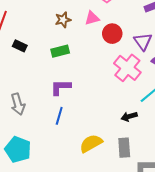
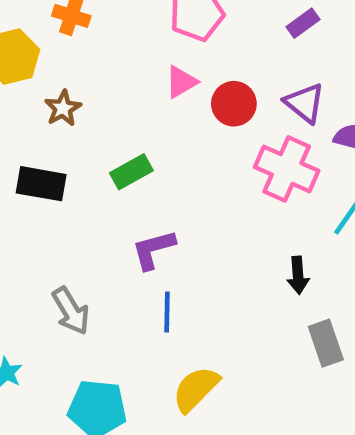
brown star: (63, 20) -> (63, 108), moved
black rectangle: (20, 46) -> (41, 184), size x1.5
black arrow: (129, 116) -> (298, 275), moved, turned -63
yellow semicircle: (91, 143) -> (196, 389), moved

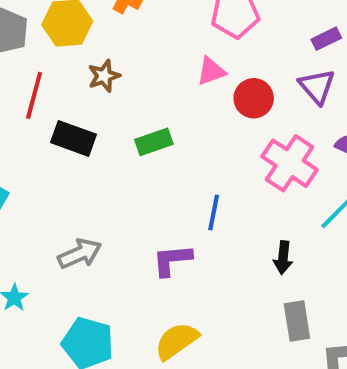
purple triangle: (305, 103) -> (317, 86), moved
purple L-shape: (153, 249) -> (172, 260), moved
gray arrow: (71, 311) -> (80, 254), turned -93
blue line: (167, 312) -> (214, 212), moved

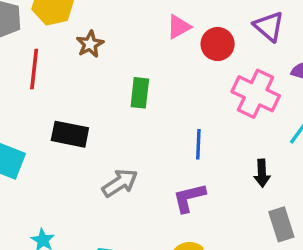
black rectangle: (74, 138) -> (70, 134), moved
green rectangle: (154, 142) -> (140, 93), turned -56
gray arrow: (80, 254) -> (120, 183), moved
purple L-shape: (172, 260) -> (189, 198), moved

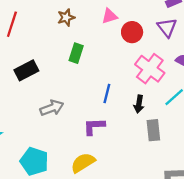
brown star: (90, 44) -> (66, 17), moved
black rectangle: (70, 134) -> (26, 70), turned -50
black arrow: (262, 173) -> (139, 104), moved
gray rectangle: (281, 224) -> (153, 130), moved

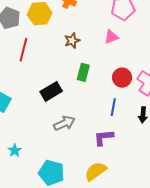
red circle: (132, 32) -> (122, 78), moved
black rectangle: (26, 70) -> (51, 91), moved

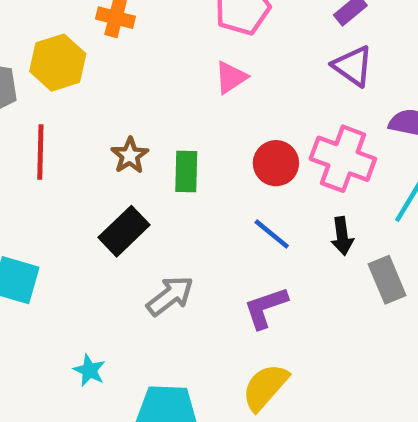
brown star: (72, 41) -> (130, 155), moved
blue line: (113, 107) -> (272, 234), turned -48
cyan star: (15, 150) -> (89, 370), moved

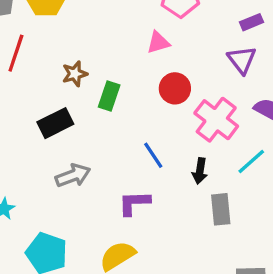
red circle: (276, 163) -> (175, 88), moved

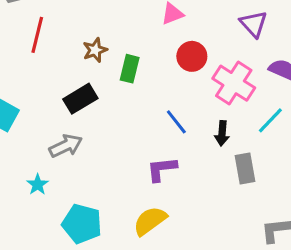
gray arrow: (73, 176) -> (66, 146), moved

